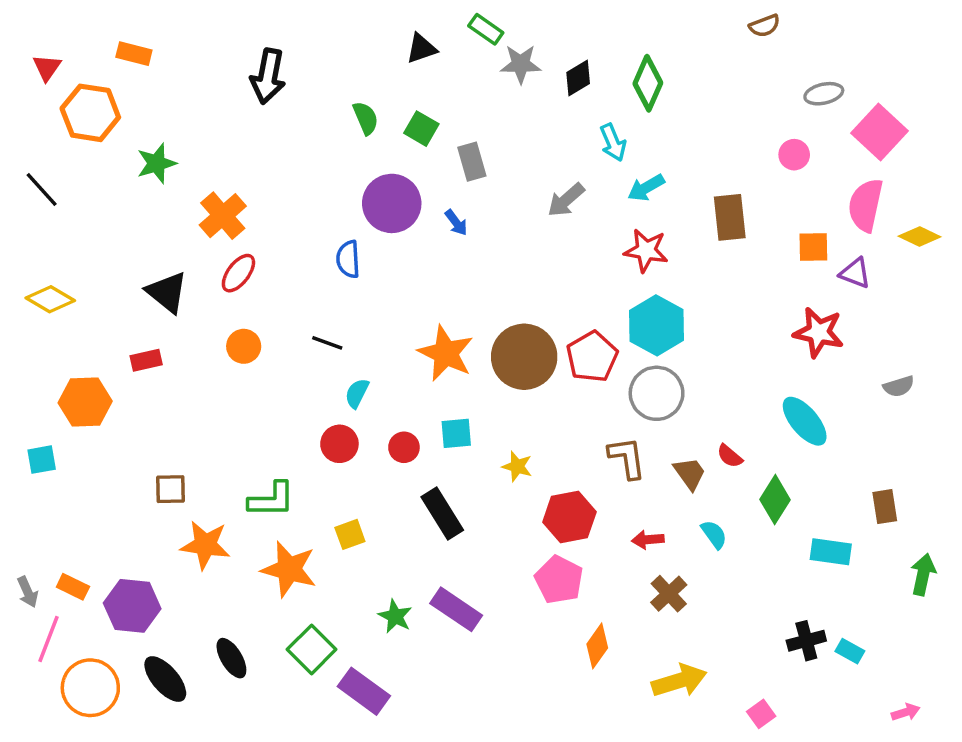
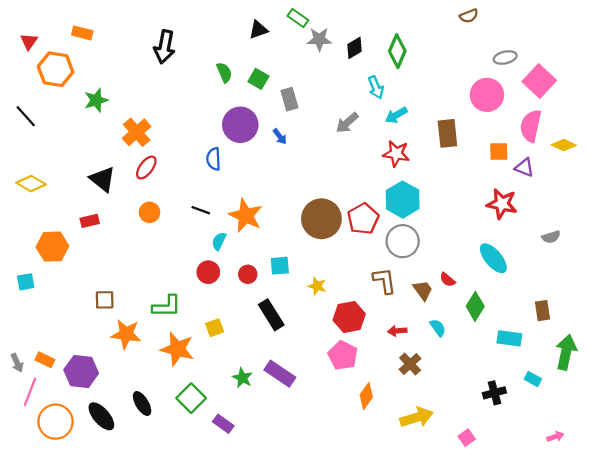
pink circle: (794, 155) -> (487, 95), size x1.8
orange star: (446, 353) -> (246, 216), moved
green arrow: (923, 574) -> (566, 352), size x1.4
cyan rectangle: (850, 651) -> (533, 379), moved
purple rectangle: (364, 691) -> (223, 424), size x0.7

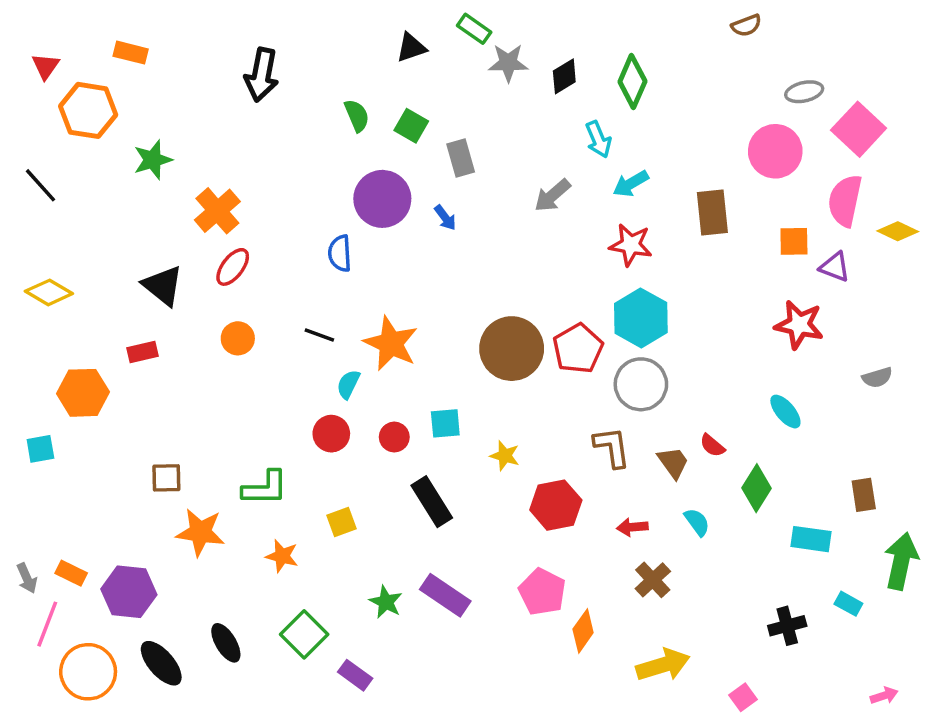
cyan ellipse: (493, 258) -> (785, 412), size x0.7
orange star: (177, 349) -> (282, 556), size x0.6
pink pentagon: (343, 355) -> (542, 592), moved

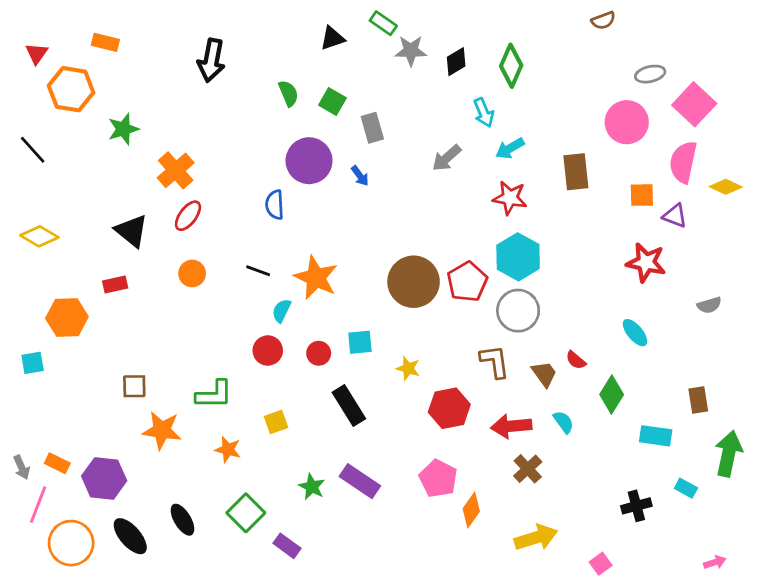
red arrow: (632, 527) -> (511, 426), size x1.6

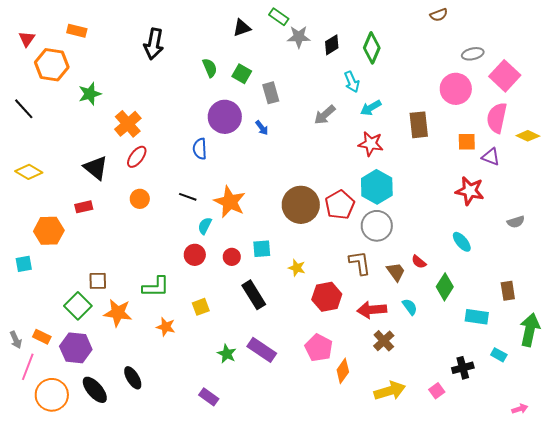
green square: (246, 513) -> (78, 306), moved
pink square: (601, 564) -> (437, 391), moved

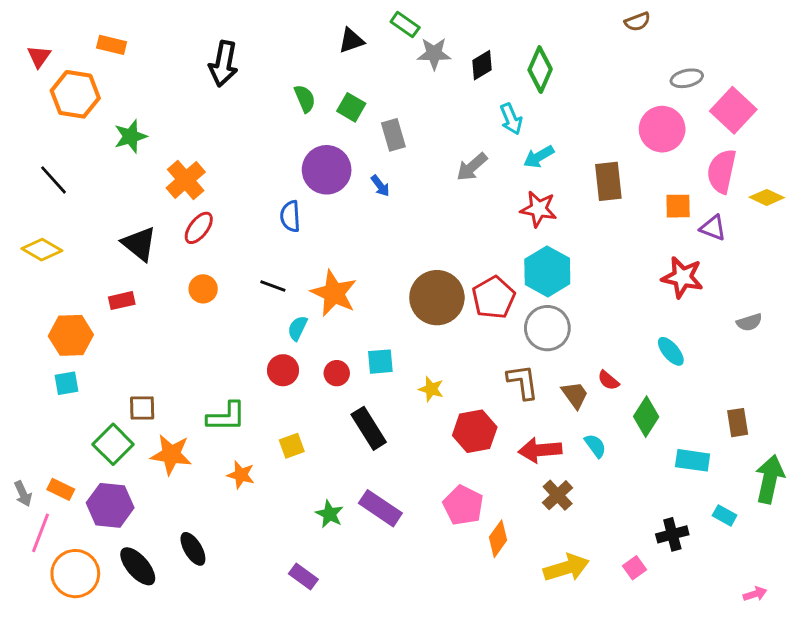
black line: (24, 109) -> (54, 180), moved
cyan square: (24, 264) -> (67, 383), moved

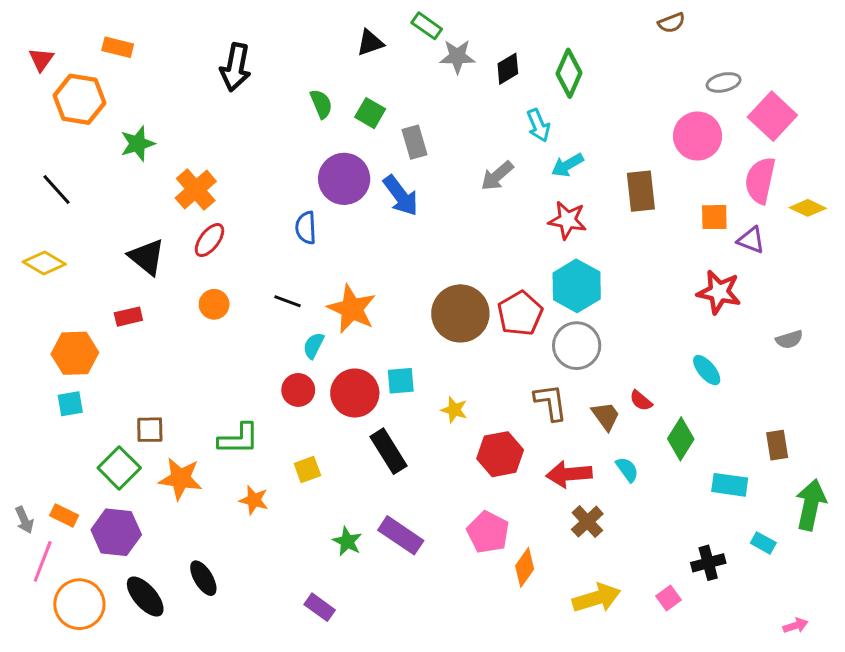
blue arrow: (380, 186) -> (401, 196), size x1.8
red circle: (337, 373) -> (355, 393), size x1.8

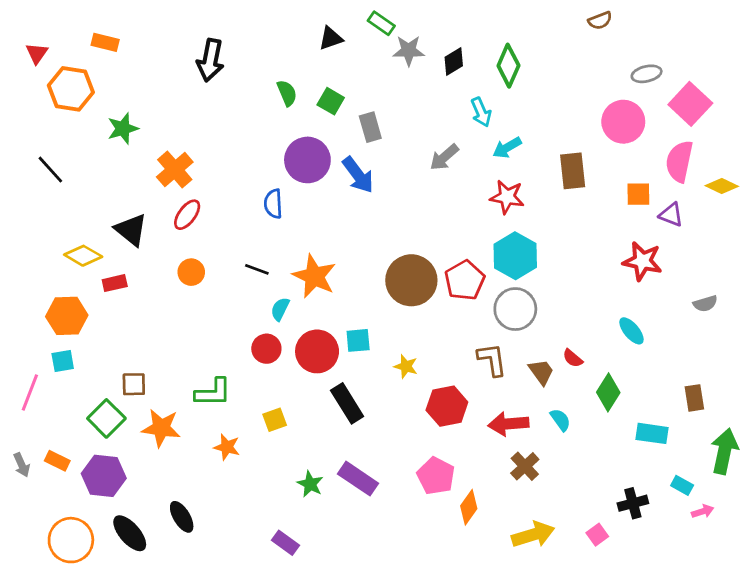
yellow diamond: (44, 263) -> (83, 256), moved
pink line: (43, 561) -> (30, 392), moved
pink arrow: (795, 626) -> (703, 511), moved

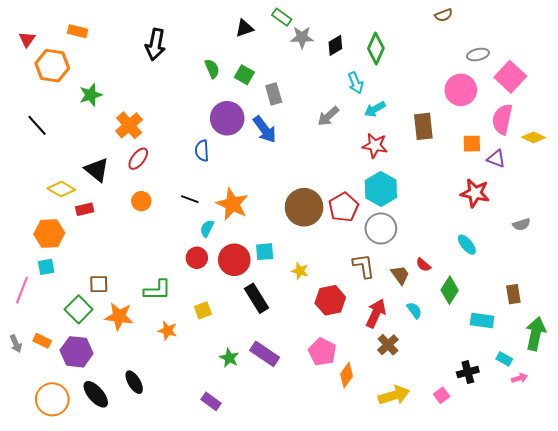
red arrow: (508, 424) -> (376, 313), turned 120

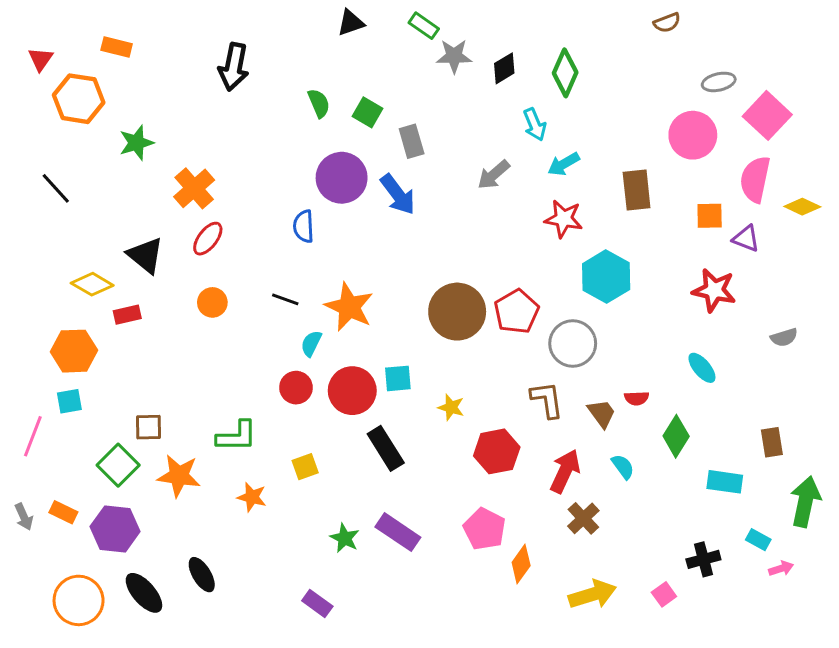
black triangle: (244, 28) -> (351, 23), moved
cyan hexagon: (381, 189) -> (606, 277), moved
red semicircle: (423, 265) -> (637, 398), turned -42

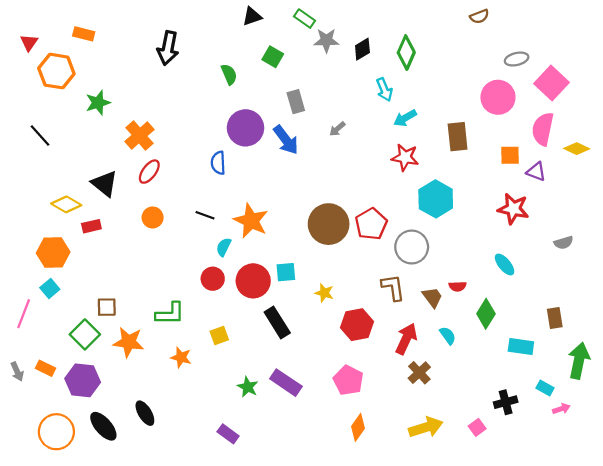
green square: (367, 112) -> (273, 57), moved
gray arrow: (494, 175) -> (337, 129), moved, size x0.7
cyan square: (69, 401) -> (50, 289), turned -30
orange diamond: (521, 564) -> (358, 427), moved

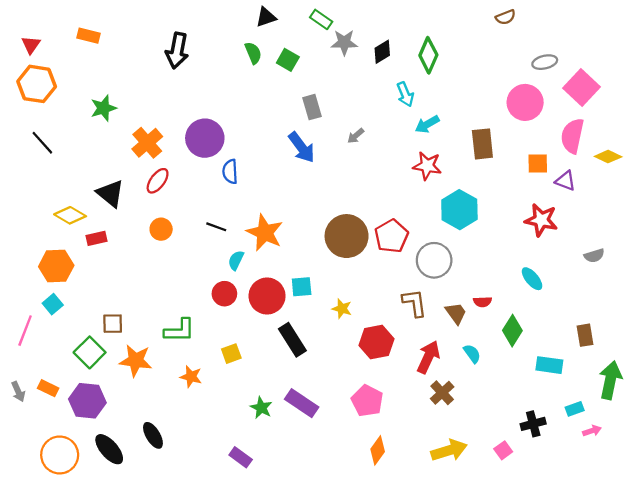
orange hexagon: (56, 71) -> (37, 84), moved
green semicircle: (229, 74) -> (253, 53), moved
purple circle: (245, 128) -> (205, 138), moved
cyan rectangle: (545, 388) -> (575, 409), turned -49

